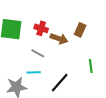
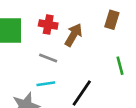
brown rectangle: (80, 30) -> (112, 20), moved
brown arrow: (59, 39) -> (74, 35), turned -72

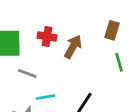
gray line: (48, 58) -> (27, 73), moved
green line: (120, 66) -> (119, 62), moved

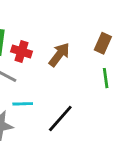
red cross: (47, 36) -> (22, 52), moved

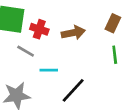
brown arrow: (59, 55) -> (73, 33), turned 40
cyan line: (23, 104) -> (49, 70), moved

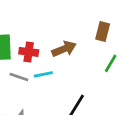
green line: (115, 55) -> (111, 63), turned 48
cyan line: (49, 70) -> (43, 74), moved

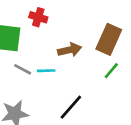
brown rectangle: (103, 32) -> (109, 39), size x1.6
red cross: (29, 52) -> (38, 17), moved

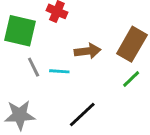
gray line: (23, 69) -> (34, 67), turned 30

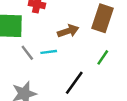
green line: (131, 79) -> (103, 57), moved

